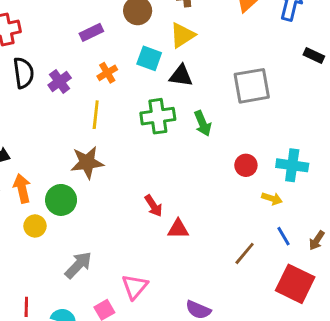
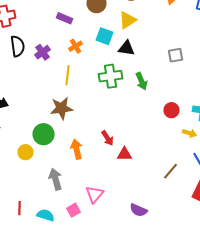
purple rectangle: (91, 32) -> (64, 18), turned 49
gray square: (252, 86) -> (176, 55), size x0.6
orange arrow: (22, 188) -> (76, 149), moved
gray arrow: (78, 265) -> (56, 179), turned -60

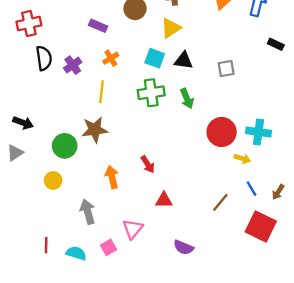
cyan square: (104, 36) -> (155, 58), moved
black triangle: (126, 48) -> (183, 60), moved
red circle: (172, 110) -> (222, 132), size x1.6
green circle: (44, 134) -> (65, 146), moved
red triangle: (124, 154) -> (164, 200), moved

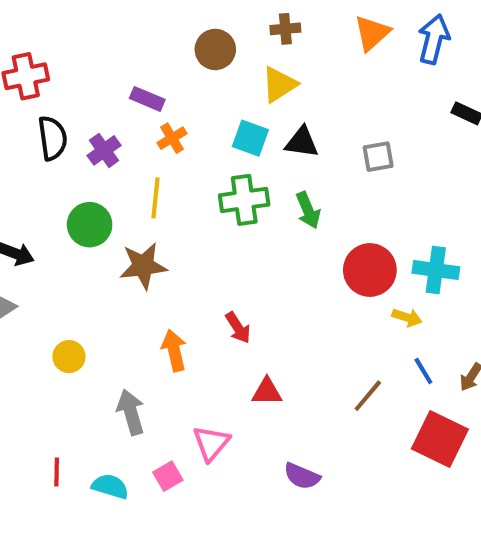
purple rectangle: (98, 26) -> (147, 99), moved
green circle: (65, 146) -> (90, 225), moved

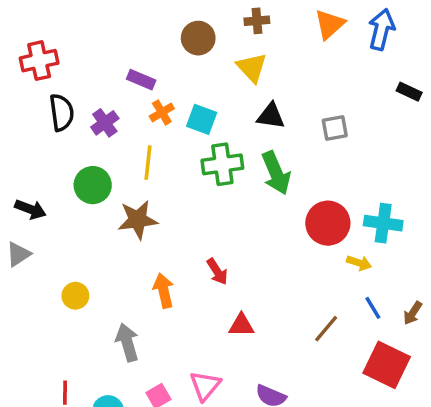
yellow triangle: (279, 85) -> (252, 67), turned -40
cyan square: (250, 138) -> (202, 119), moved
green arrow: (308, 210) -> (276, 173), size x1.4
pink triangle: (211, 443) -> (205, 386), moved

